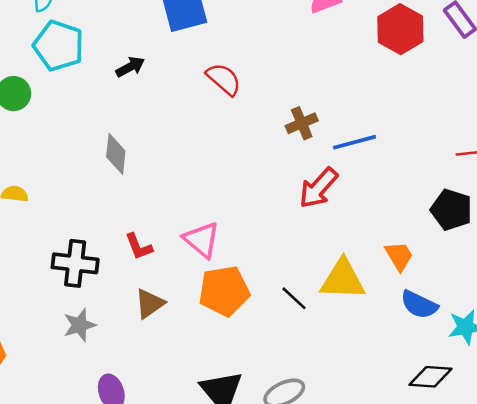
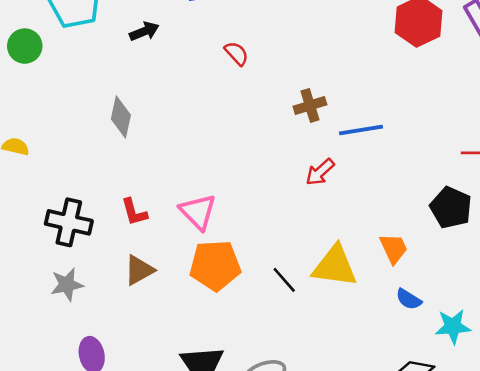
red semicircle: (224, 79) -> (236, 53), size x0.7
red arrow: (318, 188) -> (320, 172), size x0.7
blue semicircle: (419, 305) -> (409, 299), size x0.7

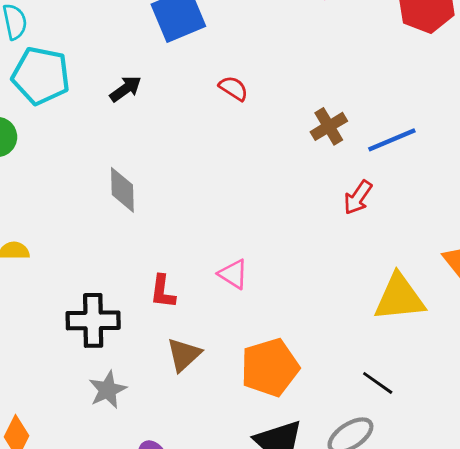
red L-shape: (134, 212) -> (163, 292), turned 36
pink triangle: (198, 212) -> (233, 274), size x0.7
orange pentagon: (215, 265) -> (270, 368), moved
black line: (284, 280) -> (378, 383), moved

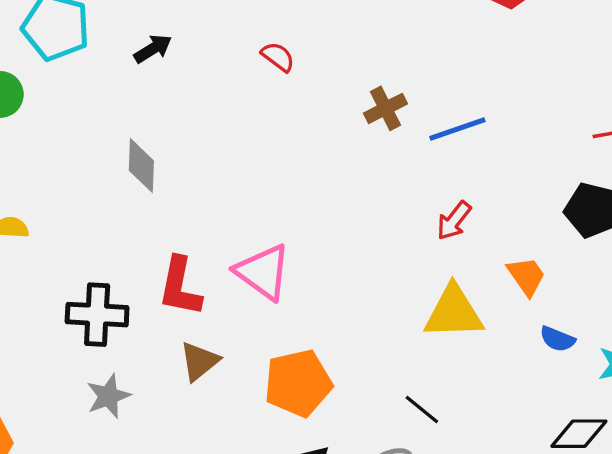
red arrow: (358, 197) -> (454, 221), moved
pink triangle: (233, 274) -> (263, 272), size x1.6
red L-shape: (163, 292) -> (180, 287), size x1.5

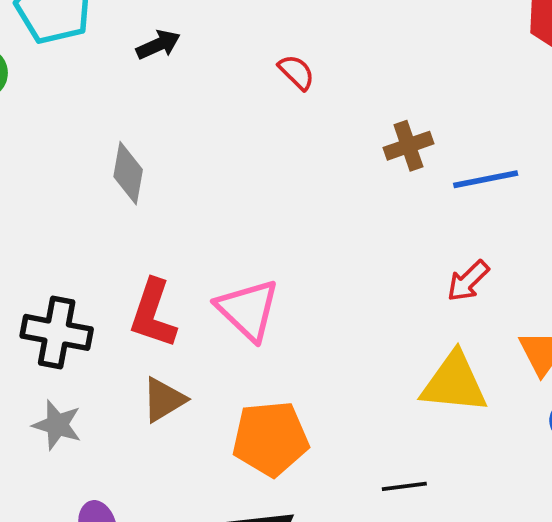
gray star: (108, 396) -> (57, 425), turned 30
black line: (422, 409) -> (404, 486), turned -54

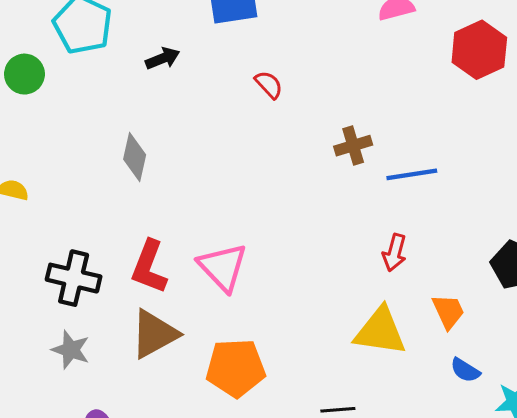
red arrow: (468, 281) -> (395, 253), turned -33
brown triangle: (164, 400) -> (154, 334), size x1.4

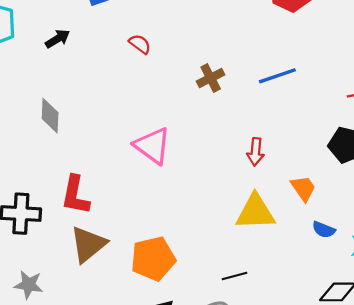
blue line: (412, 174) -> (277, 76), moved
pink triangle: (223, 267) -> (152, 146), moved
gray star: (71, 350) -> (29, 285), moved

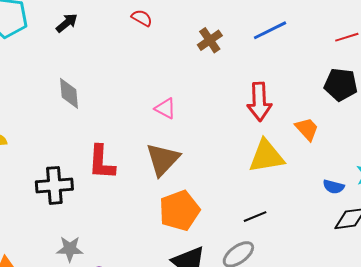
pink triangle: (152, 146) -> (165, 108), size x0.6
red arrow: (256, 152) -> (259, 102), size x1.5
blue semicircle: (324, 230) -> (334, 187), moved
brown triangle: (88, 244) -> (163, 159), moved

